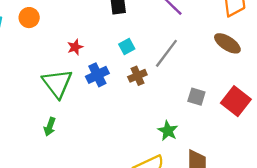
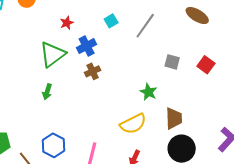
brown cross: (137, 76) -> (93, 71), moved
green triangle: (57, 83) -> (52, 54), turned 32
red square: (236, 101) -> (206, 65), size x0.7

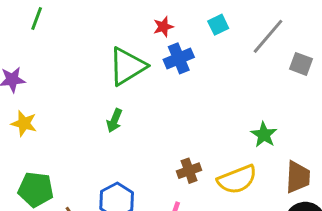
red star: (67, 23) -> (163, 27), moved
gray square: (172, 62) -> (301, 64), moved
brown cross: (93, 71) -> (189, 171), moved

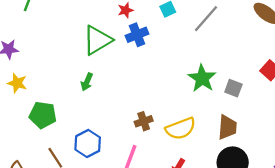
gray square: (301, 64) -> (233, 88), moved
green star: (264, 135) -> (202, 78), moved, size x1.4
green pentagon: (36, 190) -> (43, 115), moved

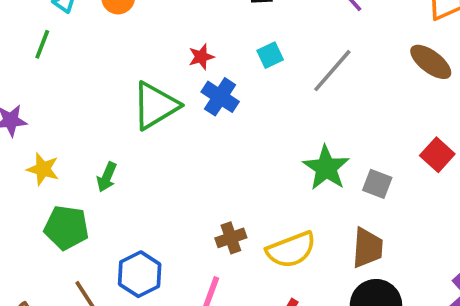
blue cross: (137, 35) -> (220, 97), turned -35
green arrow: (87, 82) -> (107, 177), moved
yellow star: (17, 83) -> (43, 169), moved

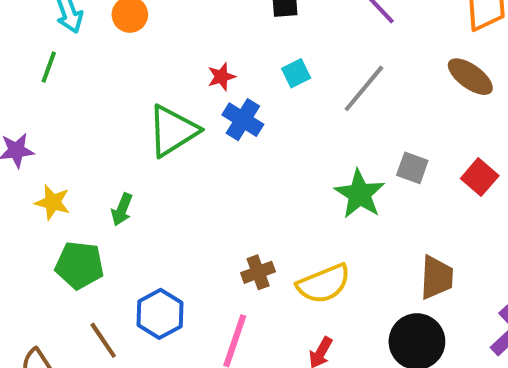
gray square: (377, 184) -> (412, 168), moved
brown trapezoid: (367, 248) -> (437, 277), moved

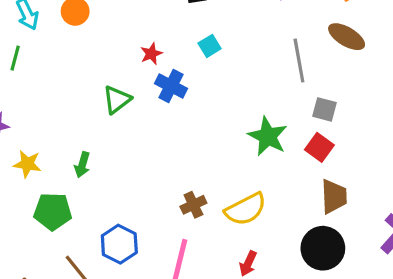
gray line: (364, 88) -> (299, 60), moved, turned -45
green triangle: (173, 131) -> (117, 100), size x0.7
gray square: (412, 168) -> (325, 109), moved
red square: (480, 177) -> (319, 147), moved

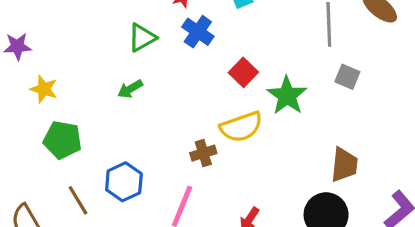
red square: (319, 147) -> (243, 72), moved
green arrow: (82, 165) -> (130, 89), moved, turned 35
yellow semicircle: (246, 209) -> (241, 127), moved

